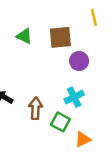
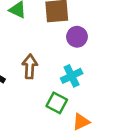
brown arrow: (36, 108) -> (30, 66), moved

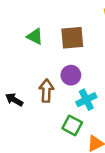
purple circle: (77, 37) -> (71, 75), moved

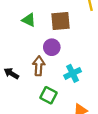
purple circle: (71, 75) -> (52, 47), moved
green square: (72, 125) -> (48, 95), moved

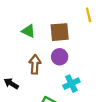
purple circle: (52, 47) -> (60, 57), moved
brown arrow: (39, 66) -> (35, 64), moved

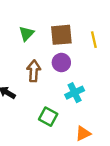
yellow line: (89, 15) -> (94, 40), moved
green triangle: (28, 31) -> (26, 34), turned 48

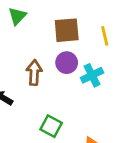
green triangle: (26, 34) -> (17, 16), moved
cyan cross: (75, 93) -> (92, 75), moved

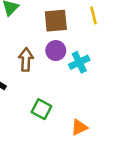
yellow line: (105, 36) -> (94, 15), moved

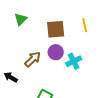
brown arrow: (26, 60) -> (33, 59), turned 42

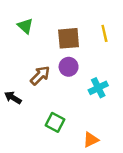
green triangle: (21, 19) -> (25, 26), turned -32
cyan cross: (74, 61) -> (98, 88), moved

